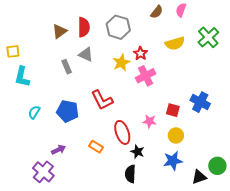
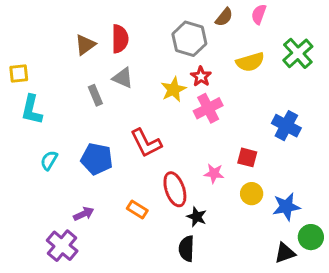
gray hexagon: (118, 27) -> (189, 39), moved
blue cross: (200, 102) -> (286, 126), moved
blue star: (173, 161) -> (286, 207), moved

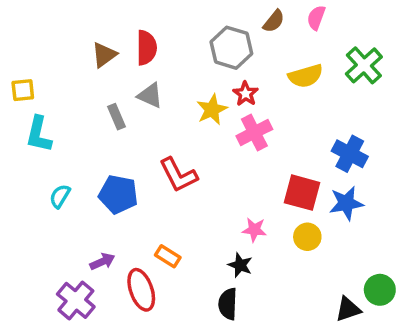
red square: (247, 157) -> (302, 193), size x1.5
pink star: (214, 173) -> (254, 230), moved
red ellipse: (175, 189) -> (141, 290), moved
blue star: (286, 207) -> (346, 203), moved

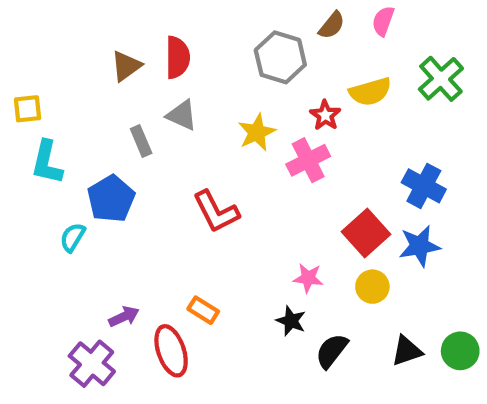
red star: (245, 94) -> (325, 115), moved
red square: (302, 193) -> (366, 233), turned 33
blue pentagon: (118, 194) -> (111, 199), moved, turned 30
black semicircle: (228, 304) -> (332, 351), moved, turned 36
black triangle: (348, 309) -> (407, 351), moved

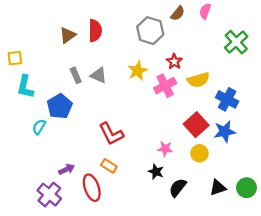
yellow semicircle: (370, 92) -> (198, 80), moved
gray triangle: (182, 115) -> (99, 75), moved
red L-shape: (216, 212) -> (111, 134), moved

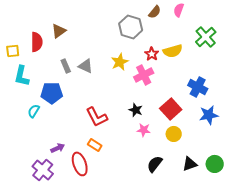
red semicircle: (95, 31) -> (37, 42), moved
yellow semicircle: (198, 80) -> (173, 51), moved
blue pentagon: (60, 106) -> (52, 93), turned 30
blue star: (225, 131) -> (209, 115), moved
black star: (156, 172) -> (136, 110), moved

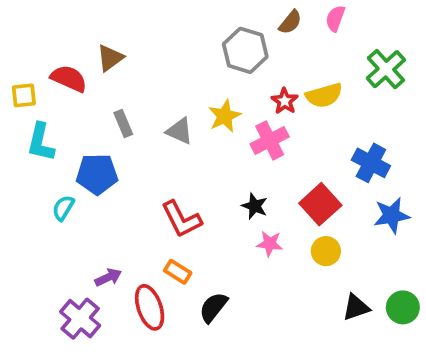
red semicircle: (37, 42) -> (69, 78), turned -66
gray triangle: (86, 66) -> (180, 131), moved
black semicircle: (155, 164) -> (213, 307), moved

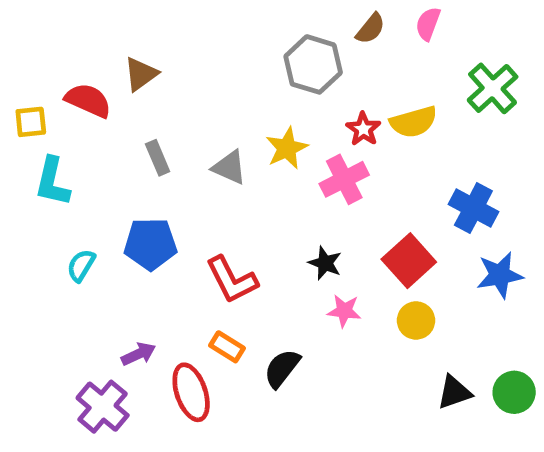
blue pentagon: (97, 174) -> (150, 244), moved
black semicircle: (213, 307) -> (282, 368), moved

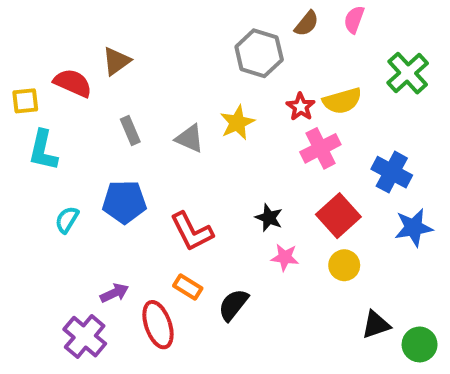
pink cross: (344, 179) -> (320, 148), moved
green circle: (514, 392) -> (420, 344), moved

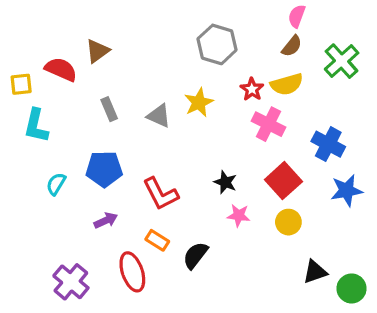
brown semicircle: (307, 24) -> (292, 46), moved
pink cross: (320, 148) -> (268, 124), turned -36
purple arrow: (114, 293) -> (106, 220), moved

